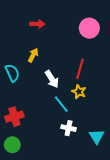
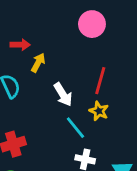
red arrow: (37, 24) -> (20, 45), moved
pink circle: (89, 28) -> (92, 24), moved

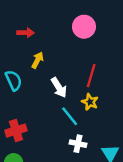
red arrow: (20, 45) -> (26, 33), moved

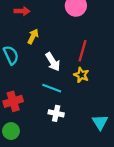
cyan line: (70, 116) -> (52, 88), moved, turned -30
white cross: (78, 144) -> (56, 113), moved

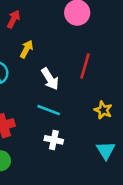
red arrow: (22, 11) -> (14, 19), turned -64
yellow star: (81, 75) -> (103, 110), moved

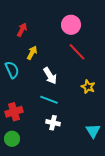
red line: (85, 66) -> (77, 52), moved, turned -60
yellow star: (103, 110) -> (88, 87), moved

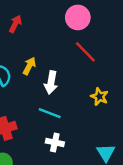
yellow arrow: (32, 53) -> (29, 66), moved
white arrow: (50, 76) -> (51, 83), turned 42

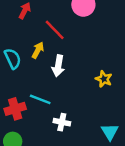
red line: (85, 52) -> (55, 30), moved
cyan line: (50, 113) -> (40, 99), moved

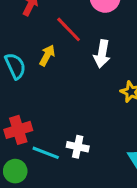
white arrow: (58, 66) -> (102, 54), moved
cyan line: (40, 99) -> (46, 153), moved

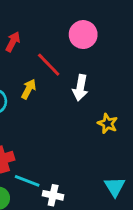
white cross: (78, 147) -> (53, 195), moved

